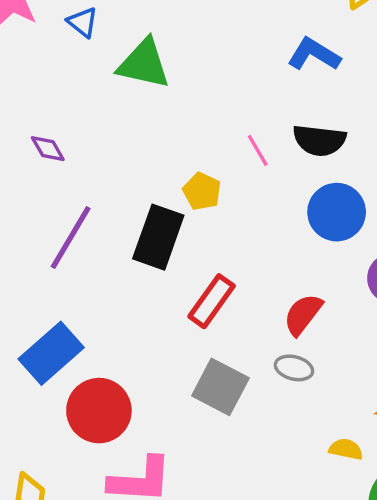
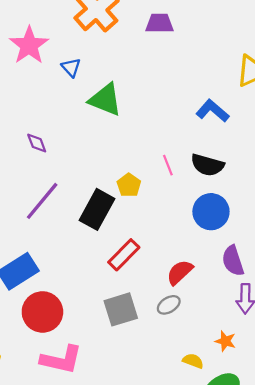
gray ellipse: (294, 368) -> (169, 305), turned -55
gray square: (220, 387) -> (121, 309), turned 36

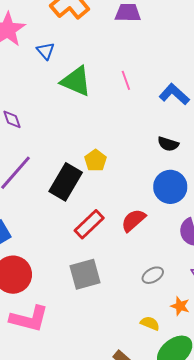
pink line: (168, 165) -> (126, 80), moved
black semicircle: (207, 165) -> (168, 144), size x0.7
red semicircle: (180, 272) -> (133, 220), moved
gray ellipse: (169, 305) -> (153, 275), moved

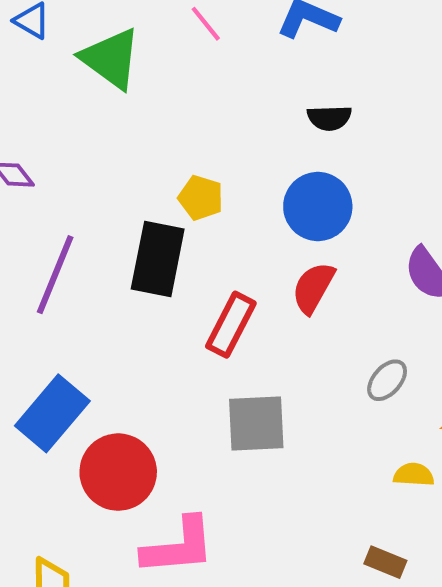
green triangle: (76, 81) -> (111, 59), turned 32
blue circle: (170, 187) -> (318, 207), moved
gray square: (85, 274) -> (256, 423), turned 32

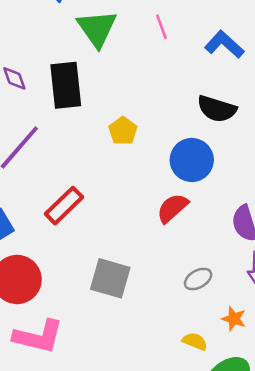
black semicircle: (329, 118) -> (217, 109), size x1.4
black rectangle: (158, 259) -> (66, 85), moved, turned -36
red rectangle: (231, 325) -> (64, 206), moved

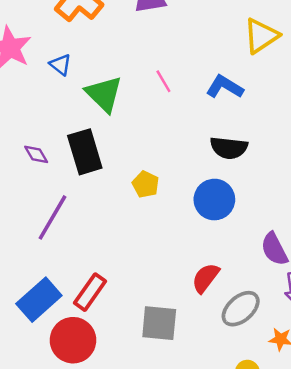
red rectangle: (64, 206) -> (90, 292), moved
red semicircle: (172, 208) -> (206, 278), moved
gray ellipse: (198, 279) -> (241, 309), size x1.5

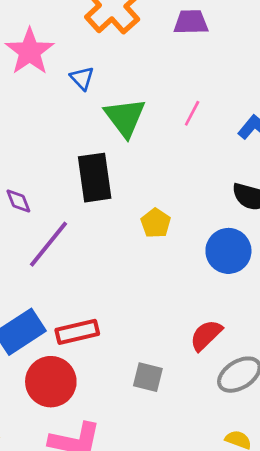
pink line: (163, 81) -> (192, 113), turned 50
purple diamond: (36, 154) -> (18, 201), moved
red rectangle: (90, 292) -> (77, 332), turned 33
gray square: (159, 323) -> (148, 377), size x0.7

